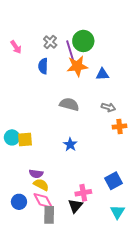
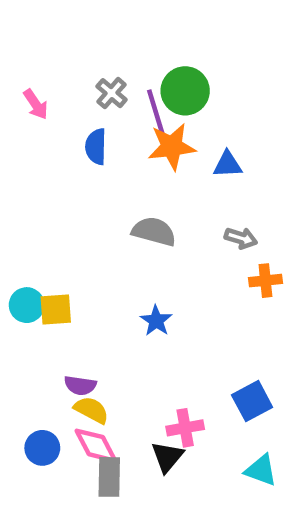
cyan triangle: (117, 212) -> (261, 470), turned -42

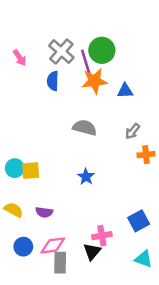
gray cross: (111, 93) -> (61, 52), size x1.5
gray arrow: (241, 238) -> (133, 131), turned 112
yellow semicircle: (91, 410) -> (13, 210), moved
pink diamond: (96, 446) -> (53, 245), turned -70

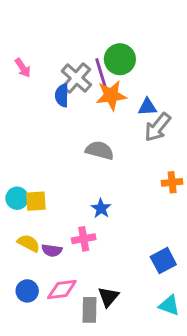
gray cross: (61, 52) -> (76, 78), moved
gray arrow: (133, 131) -> (158, 127), moved, size x1.5
yellow semicircle: (13, 210) -> (29, 243), moved
pink cross: (102, 236) -> (84, 239), moved
gray rectangle: (60, 263) -> (89, 310), moved

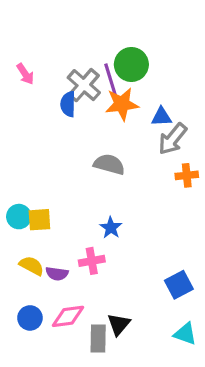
orange cross: (172, 182) -> (187, 175), moved

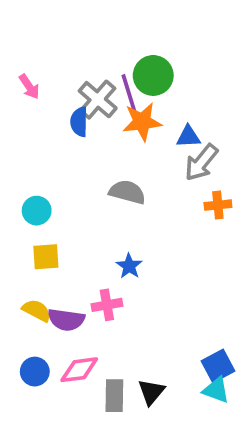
cyan circle: (19, 217) -> (37, 211), moved
purple semicircle: (57, 274) -> (66, 320), size x1.4
blue square: (179, 285) -> (218, 366), moved
black triangle: (119, 324) -> (151, 392), moved

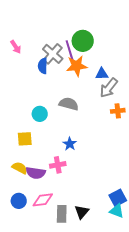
cyan circle: (37, 211) -> (40, 114), moved

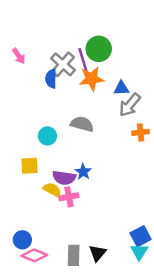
yellow semicircle: (20, 168) -> (52, 190), moved
purple semicircle: (36, 173) -> (64, 178), moved
pink diamond: (43, 200) -> (34, 255), moved, turned 30
cyan triangle: (117, 211) -> (139, 252), turned 42

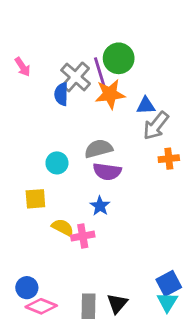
gray semicircle: (82, 124) -> (99, 149), turned -30
purple semicircle: (64, 178) -> (107, 172), moved

